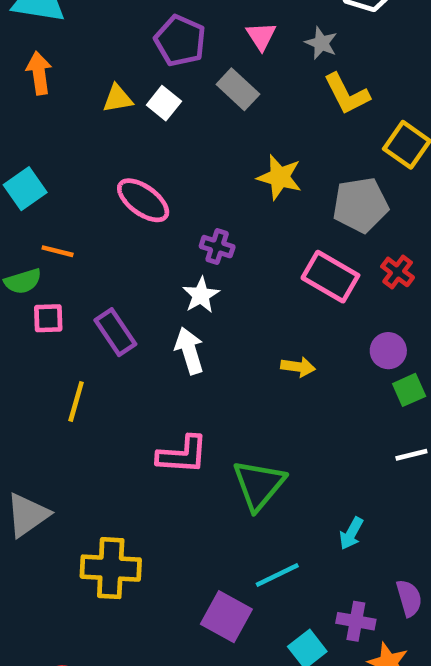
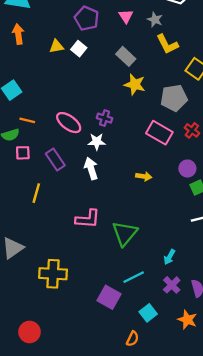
gray rectangle: (238, 89) -> (126, 56), moved
pink ellipse: (143, 200) -> (69, 123), moved
white star: (201, 295) -> (97, 142), turned 30
purple cross: (356, 621) -> (172, 285), moved, turned 36

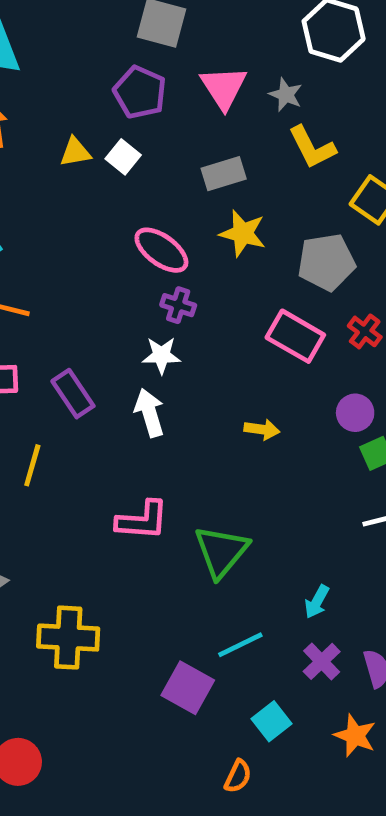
pink triangle: (126, 16) -> (224, 88), size x1.5
gray rectangle: (126, 56) -> (224, 174), turned -60
pink ellipse: (69, 123) -> (161, 250), moved

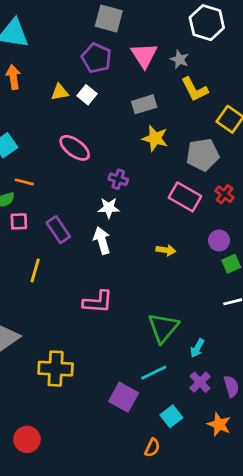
pink ellipse: (161, 250) -> (75, 148), moved
green triangle: (221, 551) -> (163, 328), moved

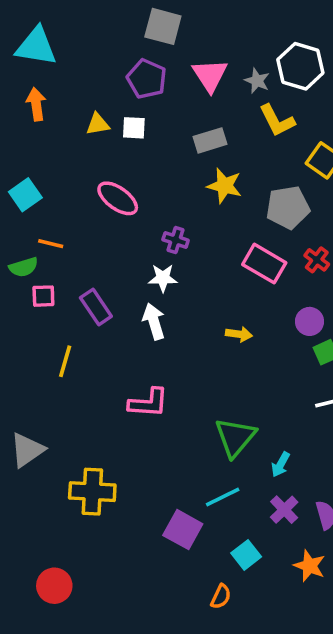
white hexagon: (207, 23) -> (300, 66), moved
white square: (87, 95) -> (134, 128), turned -36

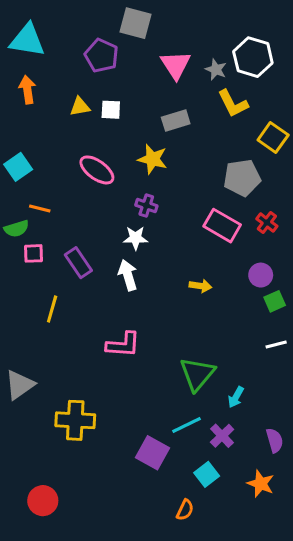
purple pentagon: (147, 79) -> (102, 56), moved
yellow star: (224, 186) -> (153, 159), moved
purple cross: (284, 510) -> (222, 436), moved

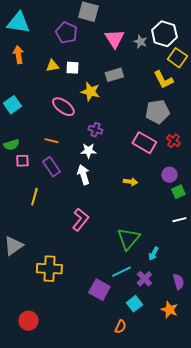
yellow L-shape: (233, 104) -> (163, 80), moved
yellow square: (273, 138) -> (177, 58), moved
yellow star: (153, 159) -> (90, 92), moved
orange line: (40, 209) -> (51, 141), moved
pink L-shape: (123, 345) -> (80, 220), turned -55

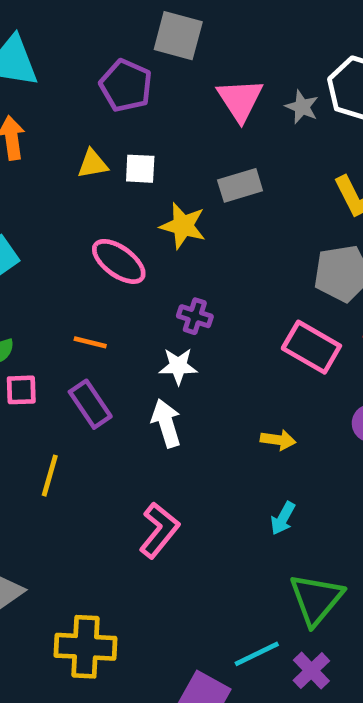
green triangle: (128, 239) -> (316, 599), moved
cyan arrow: (153, 254) -> (283, 518), moved

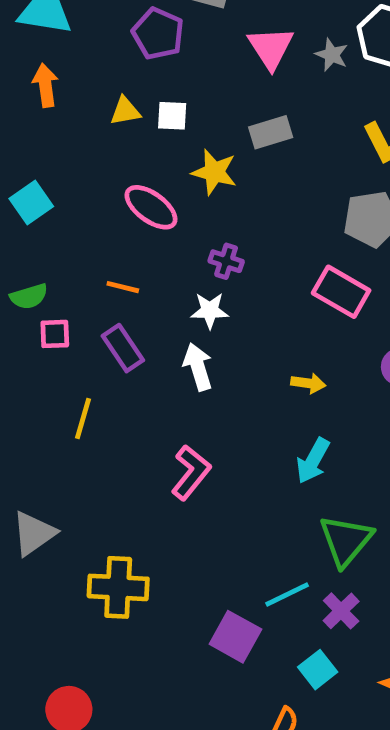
cyan arrow: (283, 518) -> (313, 461), size x1.4

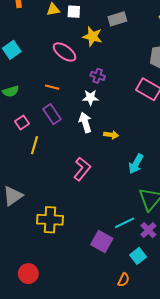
pink square: (55, 334) -> (22, 122), moved, turned -32
yellow arrow: (308, 383) -> (111, 135), moved

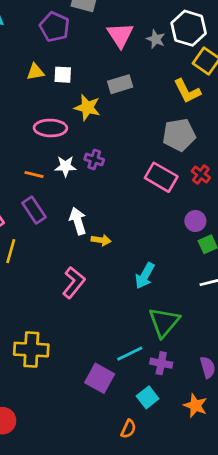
pink ellipse: (65, 52) -> (50, 128), turned -35
white star: (90, 98) -> (65, 166), moved
yellow arrow: (111, 135) -> (101, 240), moved
purple cross: (148, 230) -> (161, 363), turned -35

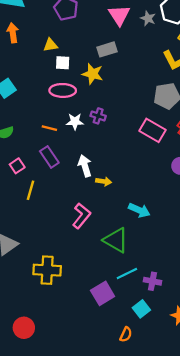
white square: (63, 75) -> (63, 63), moved
gray rectangle: (120, 84) -> (107, 49), moved
cyan arrow: (145, 276) -> (139, 210), turned -95
green triangle: (164, 322) -> (116, 240), moved, turned -40
purple square: (100, 378) -> (103, 293), turned 30

